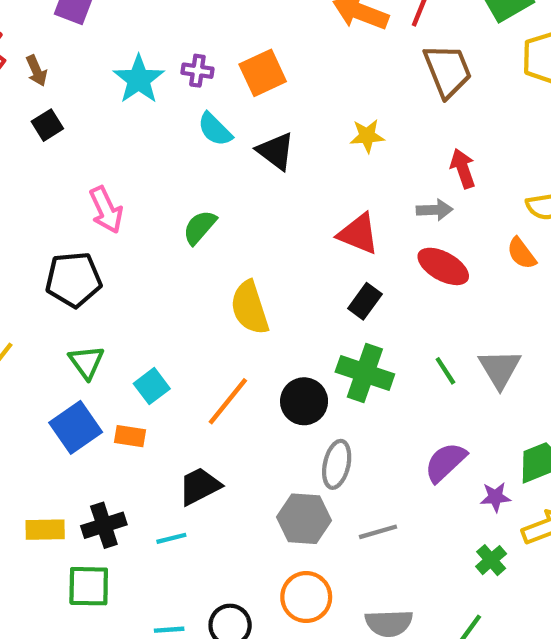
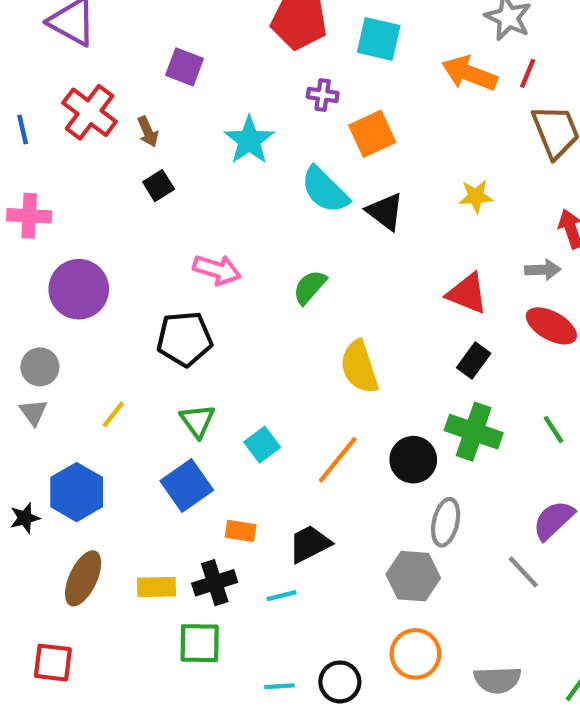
purple cross: (197, 71) -> (323, 95), moved
cyan semicircle: (215, 129) -> (325, 190), size x1.4
pink arrow: (106, 210) -> (217, 270), turned -48
orange rectangle: (130, 436) -> (241, 531), moved
gray line: (378, 532) -> (523, 572), moved, turned 63

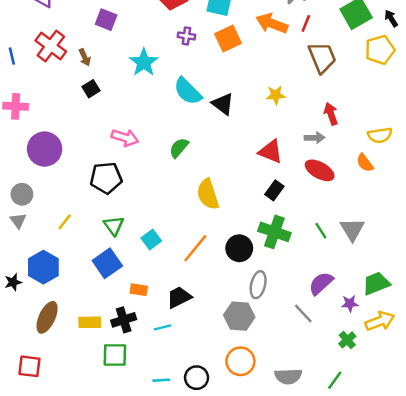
orange square: (372, 134) -> (228, 38), moved

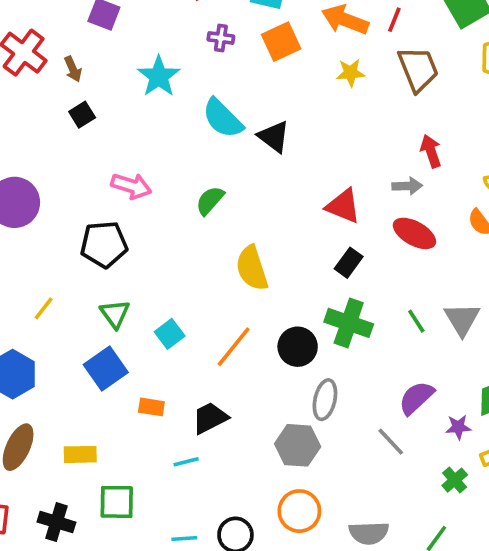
yellow star: (276, 95) -> (351, 73), moved
black cross: (124, 320) -> (56, 522), moved, turned 35

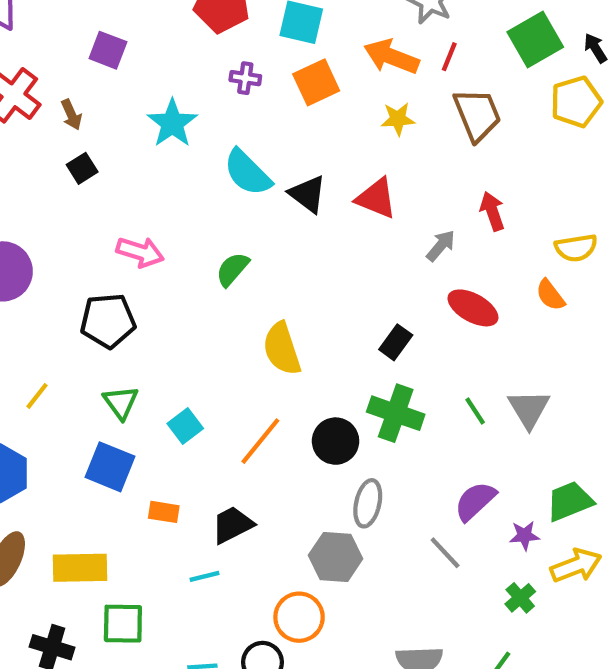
gray arrow: (407, 186) -> (441, 246), moved, turned -48
red triangle: (343, 206) -> (376, 198), moved
blue square: (106, 369) -> (110, 467), turned -33
yellow rectangle: (80, 454) -> (80, 568), size x1.4
orange circle: (299, 511) -> (299, 617), moved

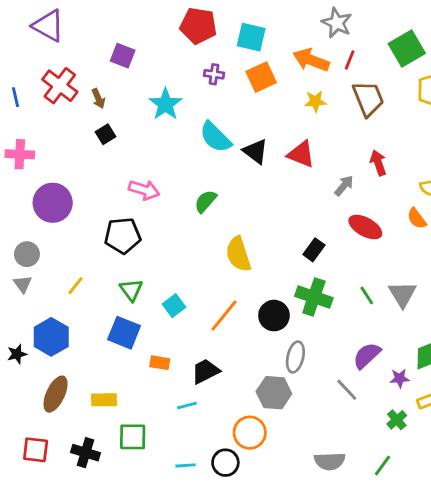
yellow rectangle: (80, 568) -> (104, 400), size x0.7

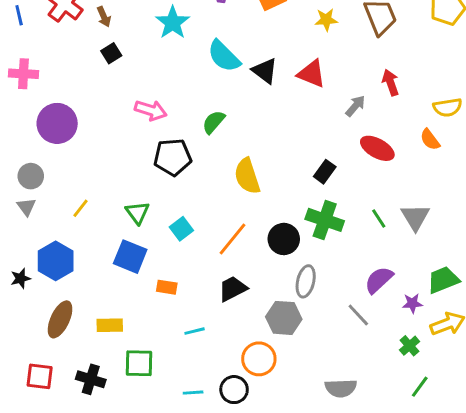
black pentagon: (123, 236) -> (173, 157), moved
black trapezoid: (205, 371) -> (233, 289), moved
green line: (382, 465) -> (420, 387), moved

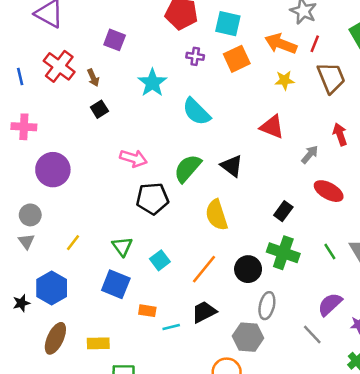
black triangle: (265, 71) -> (232, 166), moved
green semicircle: (214, 122) -> (188, 168), size x1.4
cyan line: (195, 331) -> (171, 327), moved

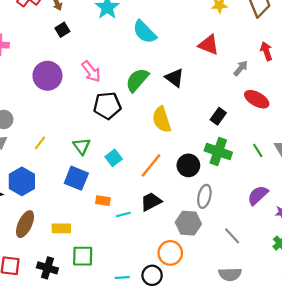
pink arrow: (133, 158) -> (91, 71), turned 35
purple circle: (53, 170) -> (47, 76), moved
gray line: (312, 335) -> (232, 236), moved

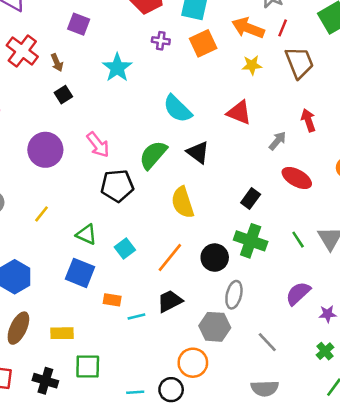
cyan semicircle: (145, 32) -> (177, 109), moved
yellow line: (40, 143) -> (42, 214), moved
green triangle: (82, 146) -> (86, 234), turned -30

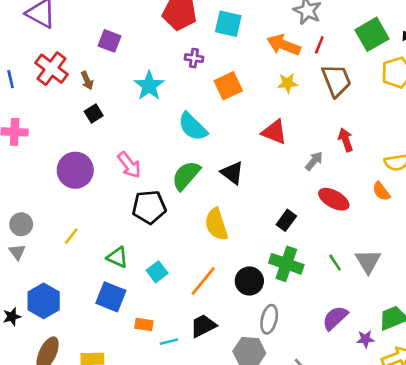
orange square: (203, 43) -> (228, 86), moved
cyan semicircle: (177, 109) -> (193, 127), moved

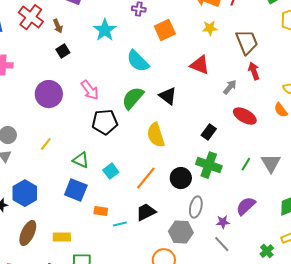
brown trapezoid: (336, 80) -> (247, 42), moved
green line: (335, 263) -> (246, 164), turned 64
purple star: (365, 339) -> (223, 222), moved

